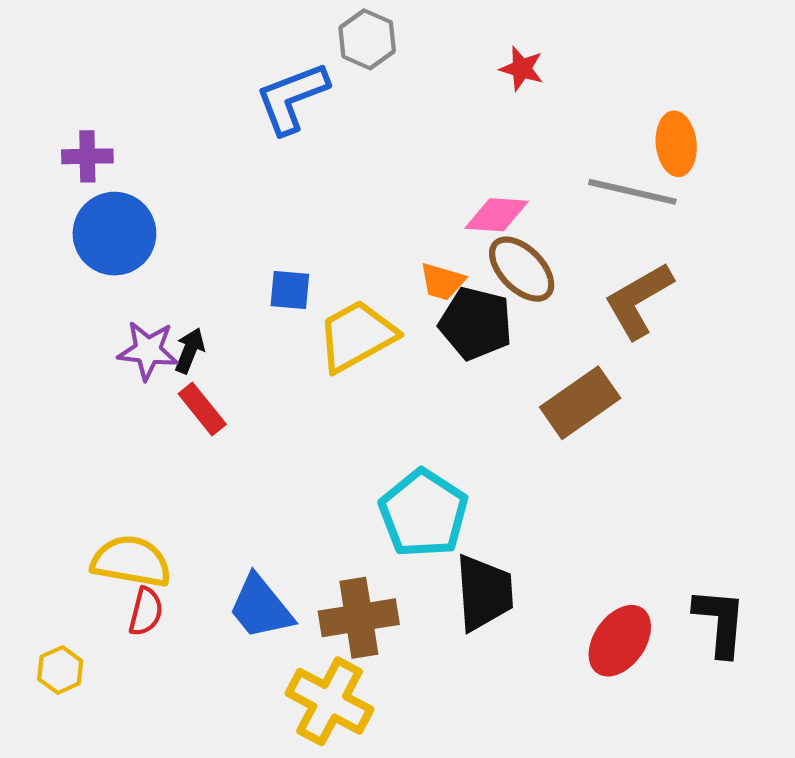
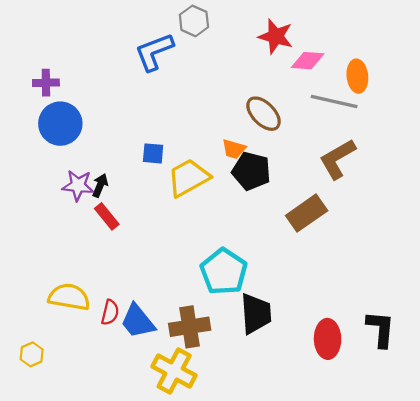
red star: (522, 69) -> (276, 36), size x1.5
pink diamond: (497, 215) -> (308, 61), moved
brown ellipse: (522, 269) -> (264, 114), moved
red semicircle: (146, 611) -> (110, 312), moved
red ellipse: (620, 641) -> (328, 339), turned -36

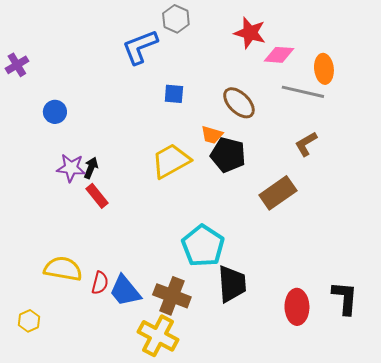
purple cross: (46, 83) -> (17, 65), moved, turned -30
blue circle: (60, 124) -> (55, 112), size x0.6
blue square: (153, 153) -> (174, 94), moved
brown L-shape: (338, 159) -> (306, 144), size x0.7
brown cross: (190, 327) -> (172, 296), turned 30

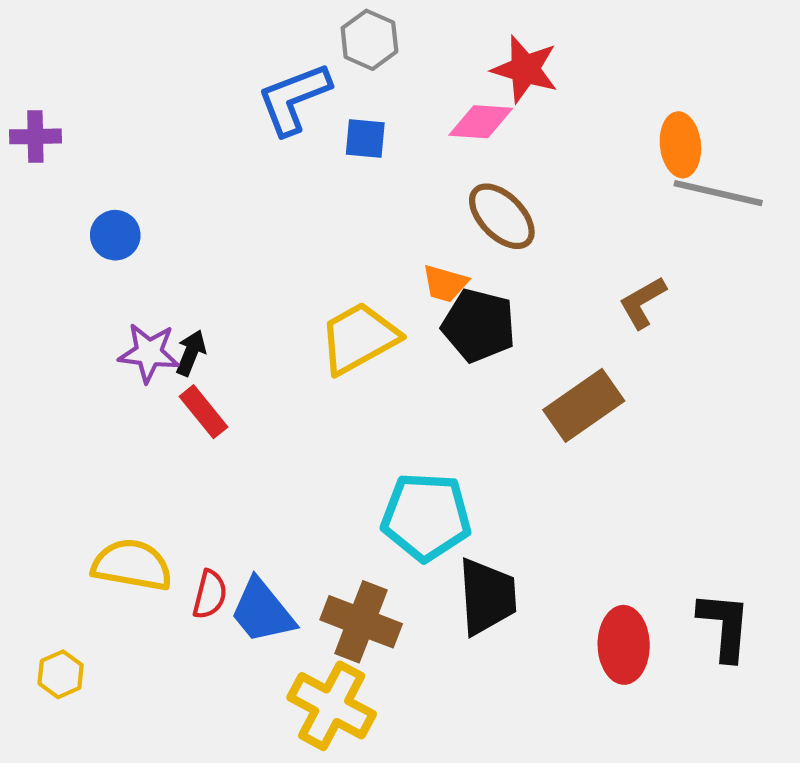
pink diamond: (279, 55) -> (481, 122), moved
purple cross: (17, 65) -> (35, 136), turned 30
gray line: (303, 92) -> (718, 193), moved
blue square: (174, 94) -> (365, 139), moved
cyan pentagon: (203, 246) -> (426, 517), turned -30

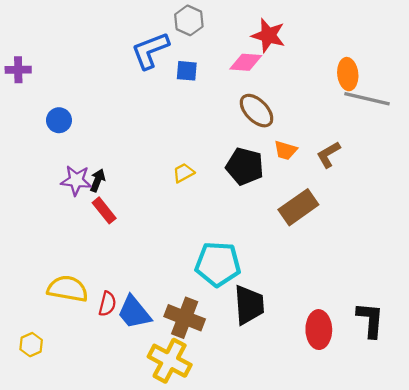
orange trapezoid: (445, 283) -> (286, 150), moved
yellow trapezoid: (359, 338) -> (184, 173), size x0.5

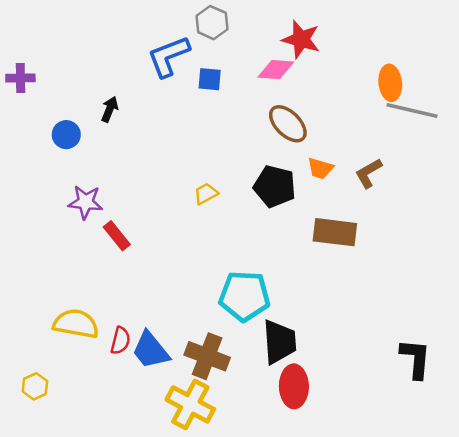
black arrow: (98, 180) -> (110, 109), moved
brown rectangle: (298, 207) -> (335, 232), turned 42
red ellipse: (319, 330) -> (294, 386), moved

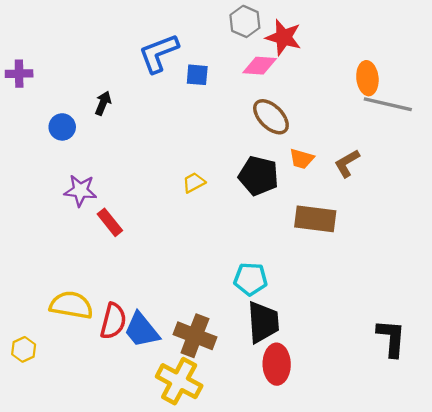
gray hexagon: (212, 23) -> (245, 21), moved
cyan pentagon: (245, 296) -> (251, 279), moved, size x0.7
red semicircle: (120, 341) -> (113, 321), size x1.4
yellow hexagon: (35, 386) -> (24, 349), moved

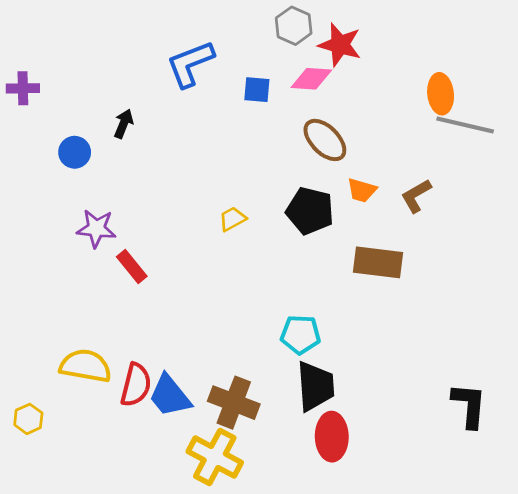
blue square: (197, 75) -> (257, 90), moved

